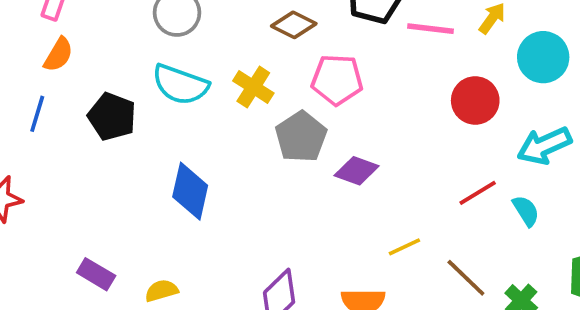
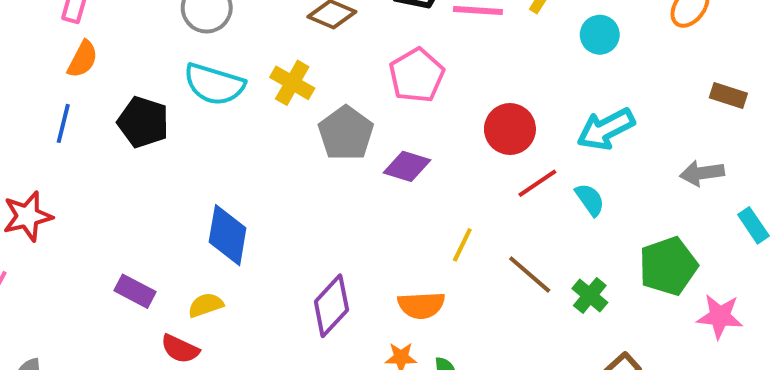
cyan circle: (543, 57) -> (600, 35), size x0.7
pink pentagon: (337, 80) -> (417, 75), moved, turned -30
red circle: (475, 100) -> (510, 129), moved
blue diamond: (190, 191) -> (228, 235), moved
yellow line: (404, 247) -> (462, 245), turned -36

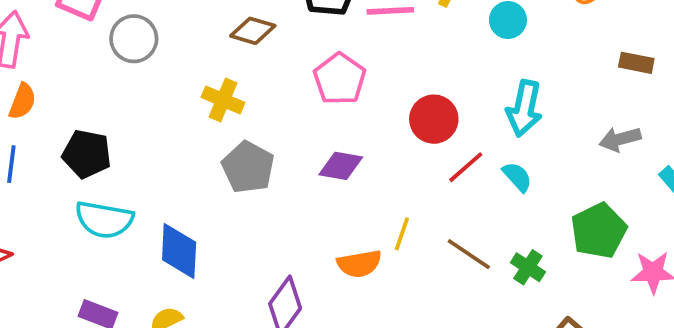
cyan semicircle: (214, 84) -> (104, 220), moved
cyan arrow: (606, 129) -> (524, 108), turned -44
gray pentagon: (346, 133) -> (248, 167), moved
orange semicircle: (421, 305) -> (359, 264), moved

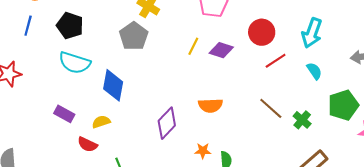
purple diamond: (341, 166) -> (221, 50), moved
gray pentagon: (248, 167) -> (134, 36), moved
cyan semicircle: (517, 177) -> (314, 71), moved
yellow line: (402, 234) -> (193, 46), moved

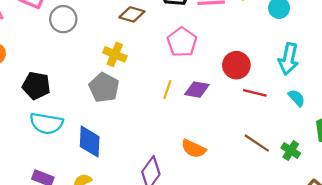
red line: (276, 61) -> (255, 93), turned 55
orange semicircle: (210, 106) -> (194, 149), turned 35

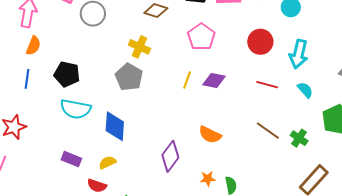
red circle: (236, 65) -> (260, 42), moved

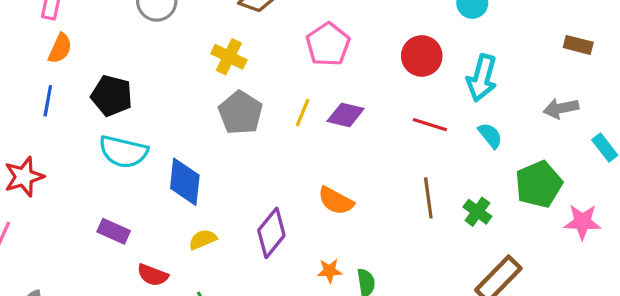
gray pentagon: (129, 77) -> (240, 113), moved
brown line: (268, 131) -> (428, 198), turned 45
yellow semicircle: (107, 162) -> (203, 239), moved

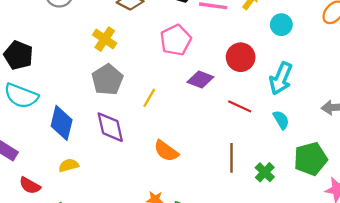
yellow line: (303, 112) -> (149, 98), moved
purple diamond: (346, 115) -> (200, 79), moved
purple diamond: (271, 233) -> (110, 127), moved, turned -60

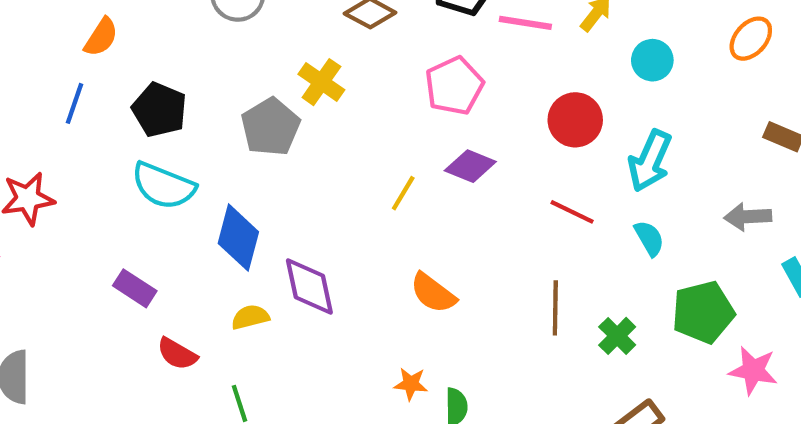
purple diamond: (200, 79) -> (470, 166), moved
gray pentagon: (107, 80) -> (271, 127), moved
purple diamond: (110, 127) -> (309, 287), moved

